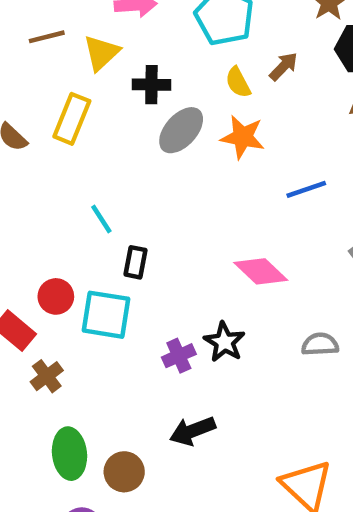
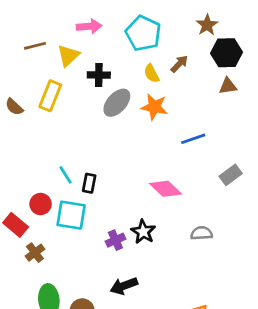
cyan line: (101, 219) -> (66, 175), moved

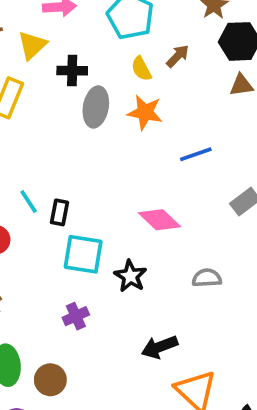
gray ellipse: (117, 103) -> (96, 107), turned -32
cyan square: (71, 215) -> (83, 254), moved
purple cross: (115, 240) -> (76, 316), moved
black arrow: (124, 286) -> (159, 347), moved

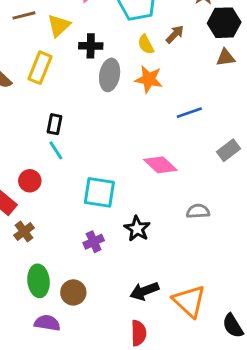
black rectangle: (59, 212) -> (54, 124), moved
black star: (130, 276) -> (137, 229), moved
black arrow: (159, 347) -> (144, 291), moved

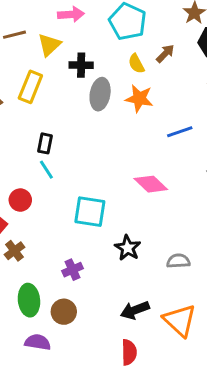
gray semicircle: (198, 211) -> (178, 261), moved
purple cross: (94, 242) -> (72, 270), moved

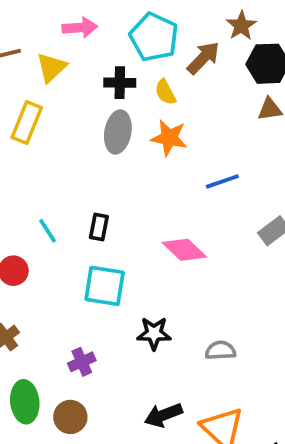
brown arrow: (165, 54) -> (203, 58), moved, size x1.4
black cross: (81, 65) -> (120, 83), moved
black rectangle: (45, 143) -> (99, 227), moved
black star: (128, 248) -> (154, 333), turned -30

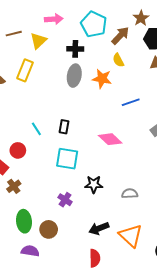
yellow semicircle: (165, 92) -> (118, 60), moved
purple cross: (82, 362) -> (65, 200), moved, turned -32

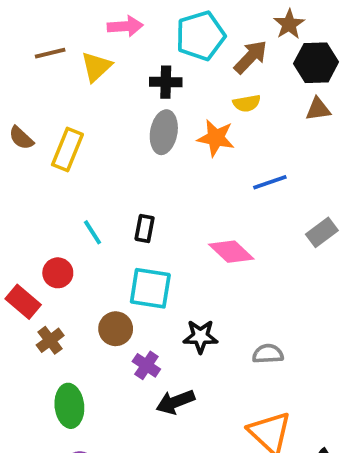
cyan pentagon: (94, 24) -> (200, 36), turned 30
yellow semicircle: (118, 60) -> (247, 103), turned -72
yellow rectangle: (25, 70) -> (67, 149), moved
black arrow: (99, 228) -> (175, 402), moved
brown circle: (49, 229) -> (116, 329), moved

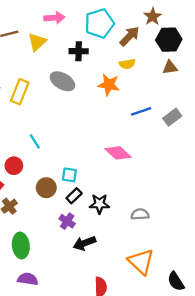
gray ellipse: (164, 132) -> (62, 81), moved, turned -70
black rectangle: (145, 229) -> (74, 196), moved, turned 35
gray rectangle: (322, 232) -> (172, 117), moved
cyan square: (150, 288) -> (69, 175), size x0.6
brown circle: (116, 329) -> (46, 188), moved

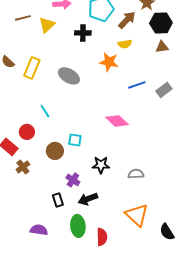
gray ellipse: (62, 81) -> (69, 76), moved
black rectangle: (74, 196) -> (58, 200), moved, turned -64
green ellipse: (21, 245) -> (78, 226), moved

